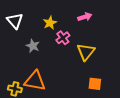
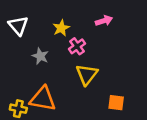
yellow triangle: (86, 52) -> (87, 74), moved

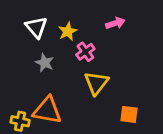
white triangle: (18, 26) -> (36, 27), moved

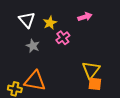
yellow triangle: (96, 83) -> (91, 70), moved

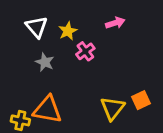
yellow triangle: (91, 70) -> (113, 108), moved
orange square: (95, 84) -> (141, 100), moved, turned -32

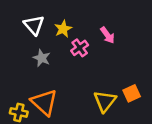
pink arrow: (115, 23) -> (108, 35), moved, turned 72
orange triangle: (47, 110) -> (44, 102), turned 32

